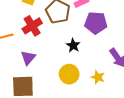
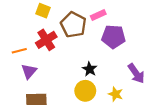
black star: (73, 45) -> (90, 69), moved
purple triangle: (28, 58) -> (29, 71), moved

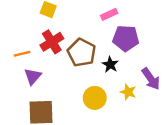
brown pentagon: (73, 25) -> (82, 53), moved
black star: (90, 69) -> (110, 65), moved
yellow star: (116, 94) -> (128, 92), moved

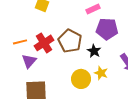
red cross: (52, 42) -> (44, 43), moved
yellow star: (128, 92) -> (101, 73), moved

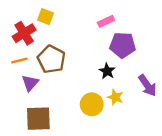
brown pentagon: (70, 41) -> (51, 59), moved
red cross: (44, 43) -> (24, 33), moved

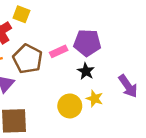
pink rectangle: (106, 21) -> (59, 51), moved
purple pentagon: (123, 45) -> (87, 43), moved

